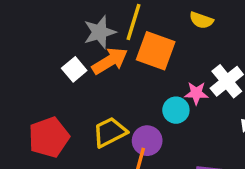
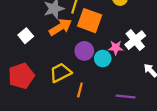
white square: (74, 69) -> (26, 36), moved
purple circle: (147, 141) -> (84, 51), moved

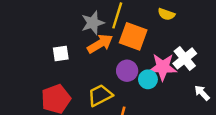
white square: (26, 36) -> (61, 54), turned 32
pink star: (116, 48) -> (163, 67), size x1.6

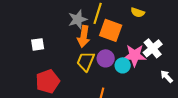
orange arrow: (100, 44) -> (84, 36), turned 130
white square: (61, 54) -> (38, 44), moved
yellow trapezoid: (100, 95) -> (86, 61), moved, turned -40

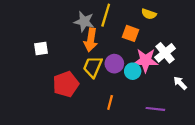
gray star: (78, 19) -> (84, 22), turned 30
orange square: (111, 30) -> (131, 33), moved, size x0.7
red pentagon: (48, 81) -> (66, 84), moved

